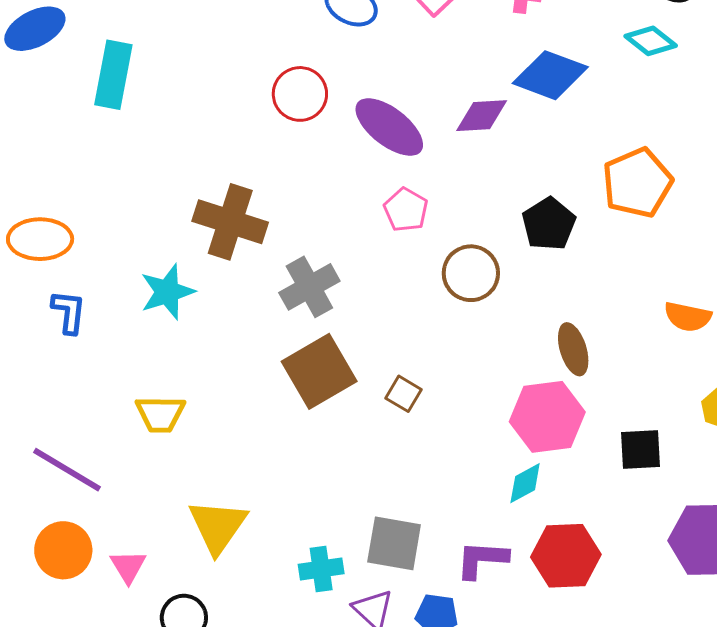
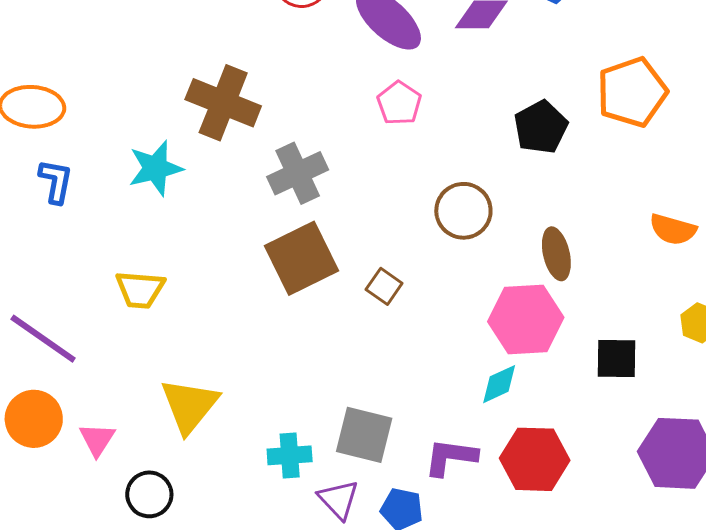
brown circle: (471, 273) -> (463, 211), moved

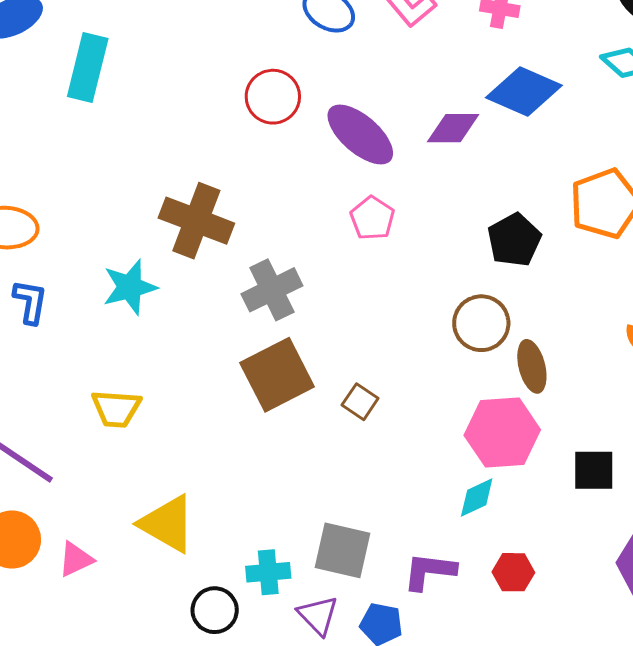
brown circle: (463, 211) -> (481, 323), moved
yellow triangle: (189, 406) -> (167, 524), turned -38
pink triangle: (97, 439) -> (76, 559), turned 33
red hexagon: (535, 459) -> (513, 572), size x0.6
black circle: (149, 494) -> (215, 610), moved

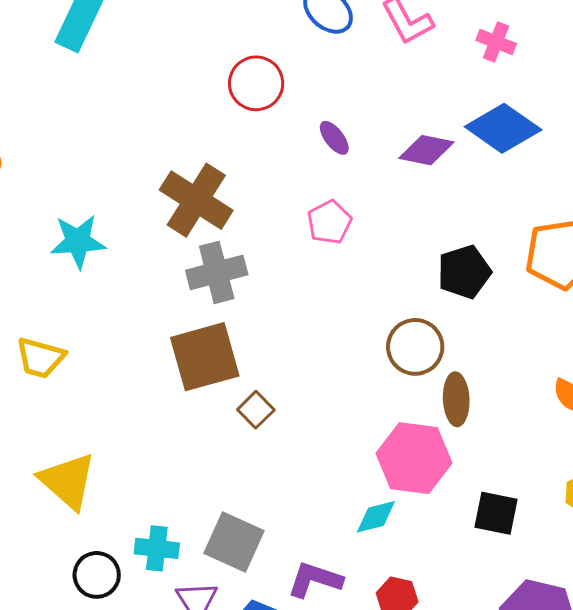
purple ellipse: (360, 134) -> (334, 138), size x0.5
brown cross: (196, 221) -> (196, 200), moved
brown square: (360, 402) -> (256, 410), moved

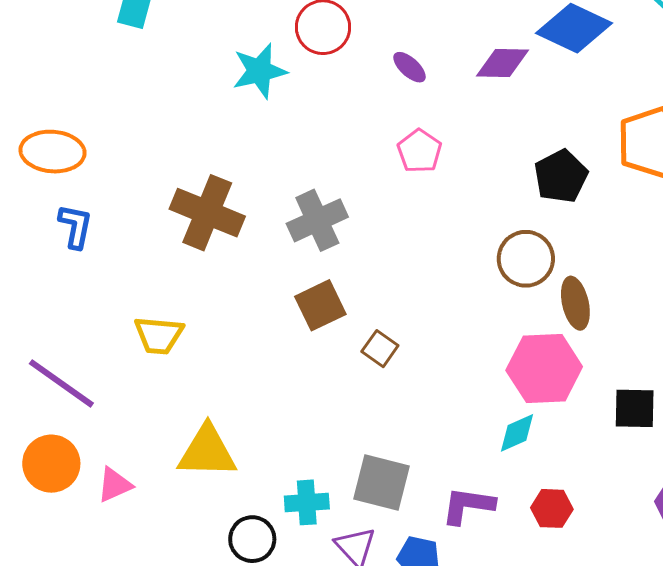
brown cross: (196, 200) -> (207, 213), moved
cyan star: (78, 241) -> (260, 71), moved
brown square: (205, 357) -> (320, 305), size x0.7
yellow triangle: (68, 481) -> (207, 452), turned -30

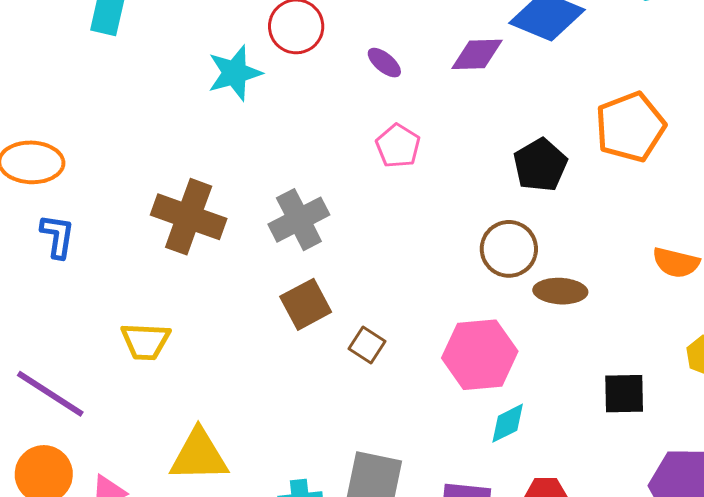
brown ellipse: (575, 303) -> (560, 291), turned -72
pink hexagon: (544, 369) -> (480, 355), moved

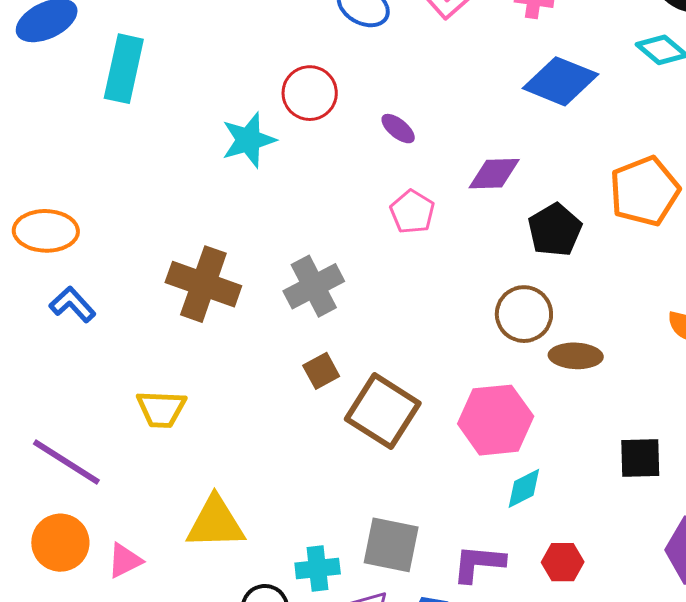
purple diamond: (477, 54) -> (494, 174), moved
blue L-shape: (57, 236) -> (72, 304), turned -51
brown square: (306, 304) -> (321, 371), size x0.7
brown square: (367, 345) -> (383, 411), size x2.0

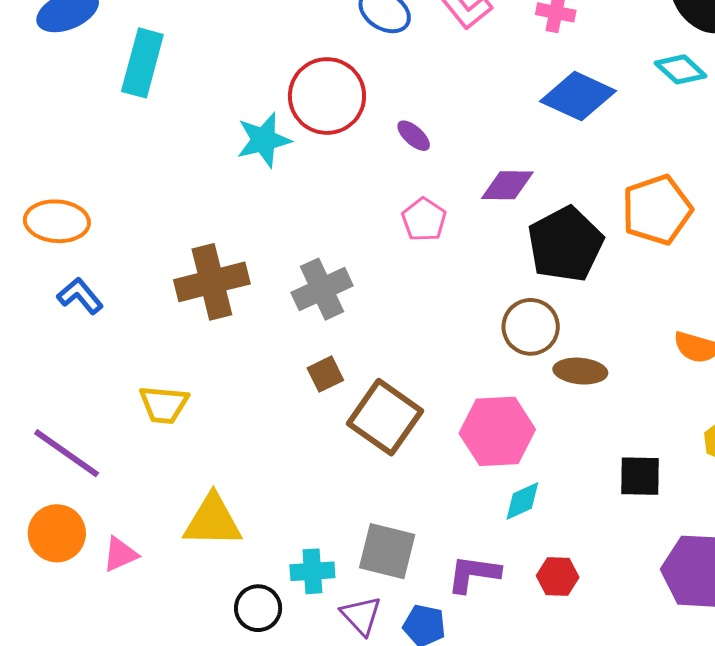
red circle: (310, 93) -> (327, 96), size x1.4
black pentagon: (555, 230) -> (565, 244), size x1.4
brown cross: (203, 284) -> (212, 282), turned -36

